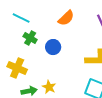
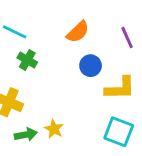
blue circle: (53, 47) -> (91, 66), moved

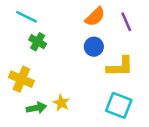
orange semicircle: (78, 32) -> (95, 17), moved

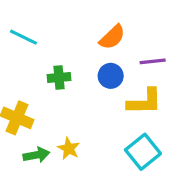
purple line: (126, 22) -> (153, 61), moved, turned -72
green cross: (38, 42) -> (59, 77), moved, turned -35
cyan square: (119, 105) -> (143, 152), turned 30

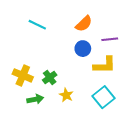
cyan line: (23, 37) -> (37, 25), moved
green cross: (59, 77) -> (50, 78), moved, turned -32
yellow star: (69, 148) -> (66, 95), moved

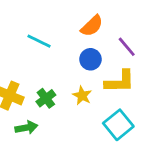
cyan line: (37, 25) -> (39, 41), moved
purple line: (110, 39) -> (127, 47), turned 56
yellow star: (66, 95) -> (82, 96), moved

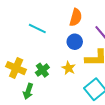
orange semicircle: (92, 26) -> (76, 17), turned -30
green arrow: (26, 128) -> (28, 91), turned 119

